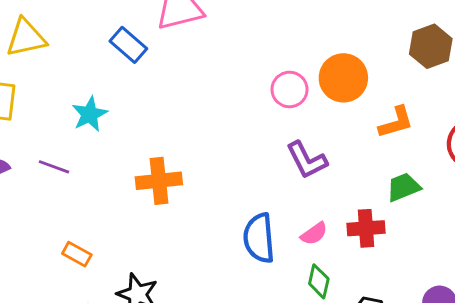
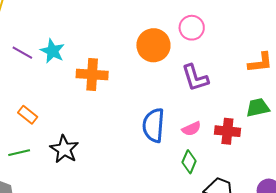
orange circle: (343, 78) -> (153, 45), moved
cyan star: (90, 114) -> (52, 51), moved, turned -30

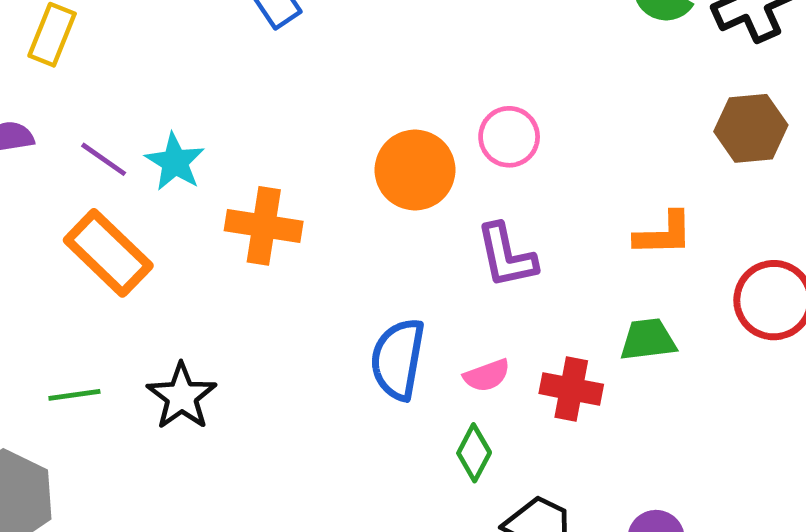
orange rectangle: (28, 115) -> (108, 253), moved, size x1.8

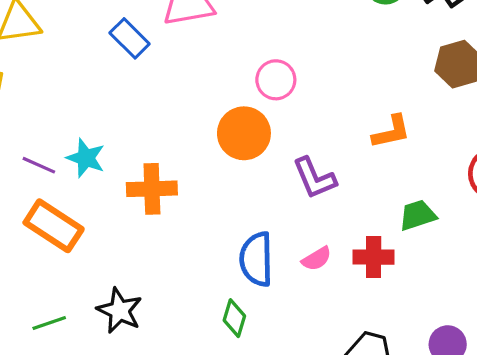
pink circle: (509, 137) -> (276, 80), moved
orange L-shape: (664, 234) -> (391, 132), moved
green diamond: (474, 453) -> (234, 318), moved

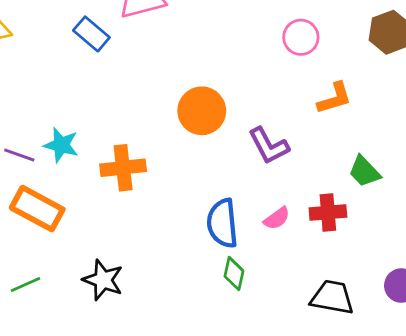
pink circle: (276, 80) -> (301, 37), moved
green trapezoid: (418, 215) -> (364, 171), turned -111
green diamond: (234, 318) -> (234, 274), moved
green line: (49, 323) -> (26, 284), moved

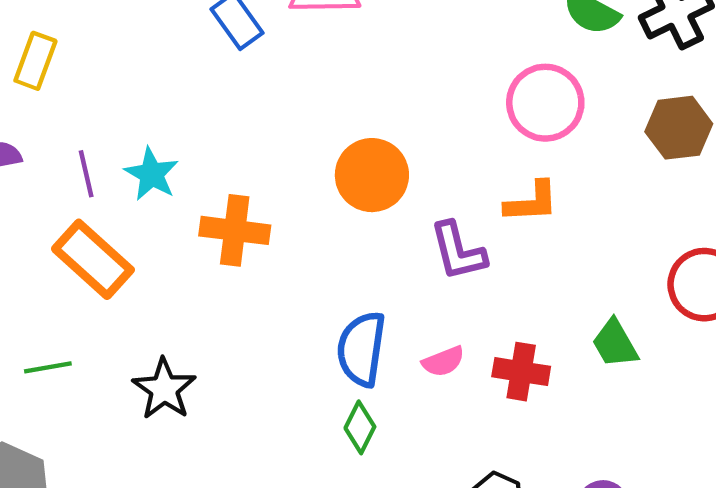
pink circle: (301, 37) -> (545, 103), size x1.4
orange L-shape: (334, 98) -> (531, 202), moved
purple line: (19, 155) -> (86, 174), turned 44
green trapezoid: (364, 171) -> (615, 343), moved

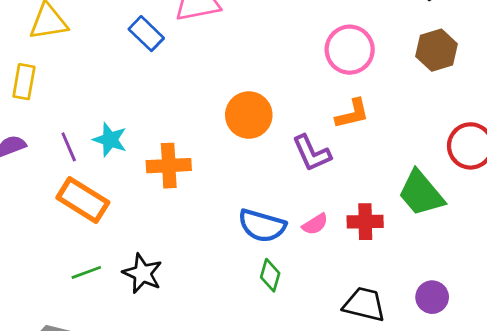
green trapezoid: (615, 343) -> (421, 193), size x1.5
blue semicircle: (361, 349) -> (262, 226), turned -72
green line: (48, 367) -> (86, 272), moved

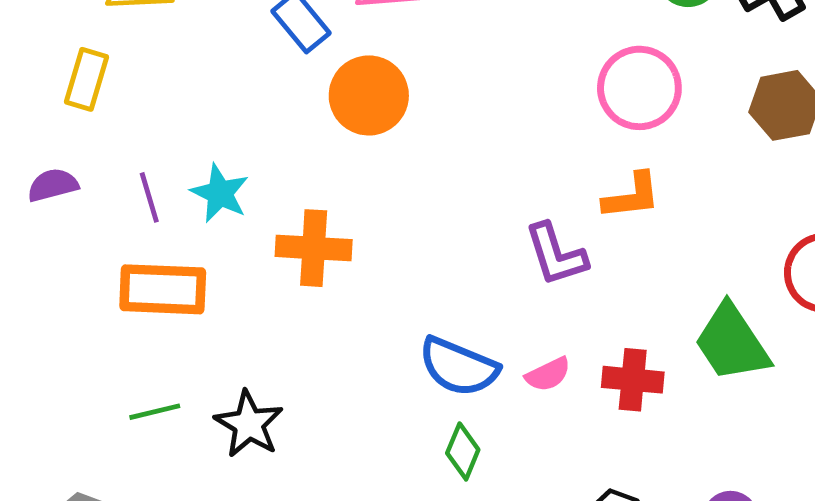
orange circle: (249, 115) -> (369, 95), moved
orange rectangle: (83, 200) -> (163, 289), turned -36

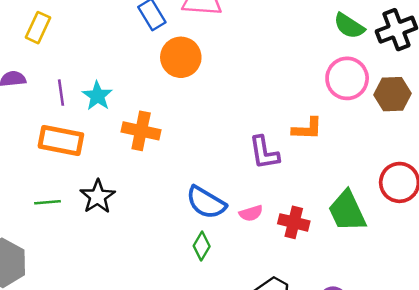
pink circle: (639, 88) -> (347, 78), moved
black star: (249, 424) -> (98, 197), moved

